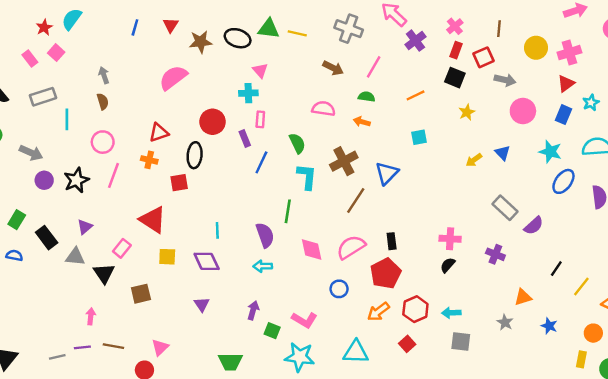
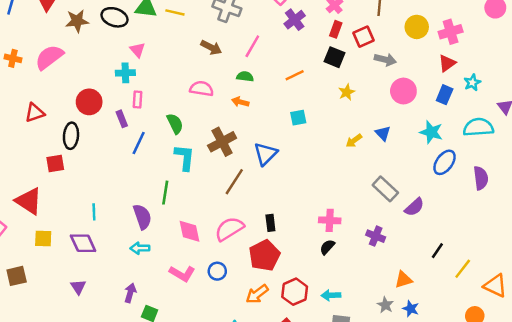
orange cross: (149, 160) -> (13, 58), moved
pink L-shape: (304, 320) -> (182, 274), moved
blue star: (549, 326) -> (411, 309), moved

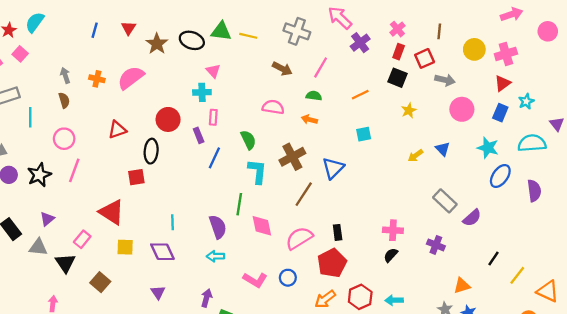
brown star: (77, 21) -> (157, 44), turned -30
pink diamond: (189, 231) -> (262, 226), moved
brown square: (17, 276) -> (100, 282), turned -36

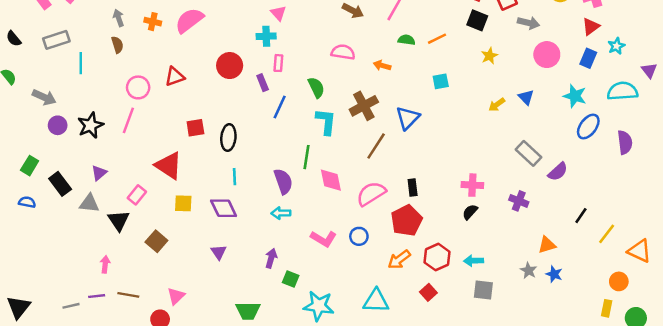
green semicircle: (314, 96) -> (407, 40), moved
pink circle: (64, 139) -> (138, 87), moved
black ellipse: (151, 151) -> (228, 137), moved

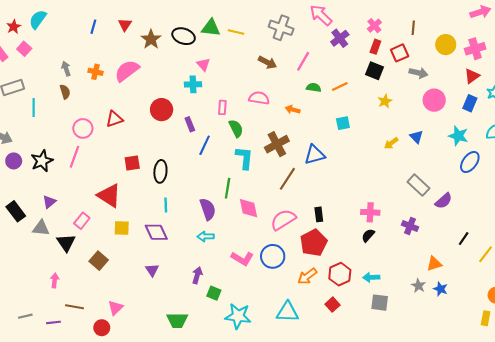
pink rectangle: (278, 63) -> (222, 107), moved
blue triangle: (408, 118) -> (315, 155), turned 30
blue circle: (359, 236) -> (273, 256), size x1.5
purple line: (97, 296) -> (54, 322), moved

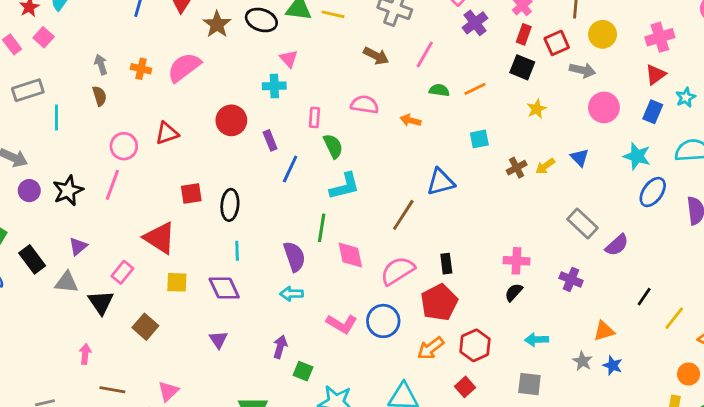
yellow circle: (446, 45) -> (603, 34), moved
brown cross: (277, 144) -> (517, 168), moved, size x0.6
cyan L-shape: (244, 158) -> (345, 186), turned 70
cyan arrow: (371, 277) -> (537, 340), moved

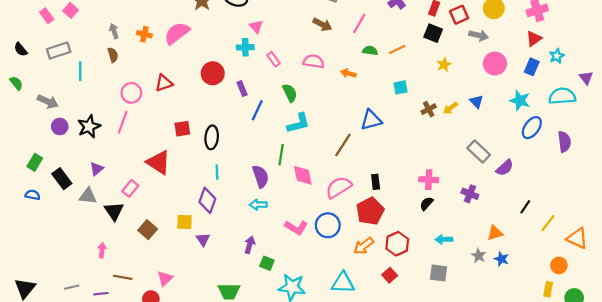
pink rectangle: (314, 117) -> (273, 59), moved, turned -40
yellow square: (177, 282) -> (185, 222), moved
purple diamond: (224, 288) -> (207, 200), turned 45

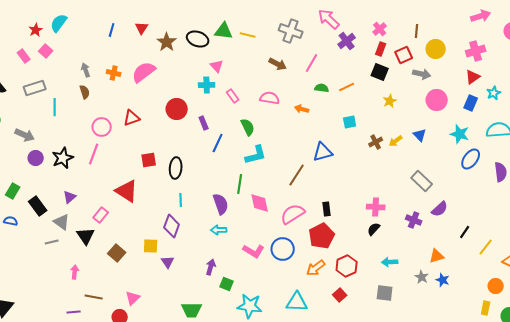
purple semicircle: (505, 168) -> (440, 209), moved
gray triangle: (88, 196) -> (62, 222), turned 30
gray line: (72, 287) -> (52, 242), moved

